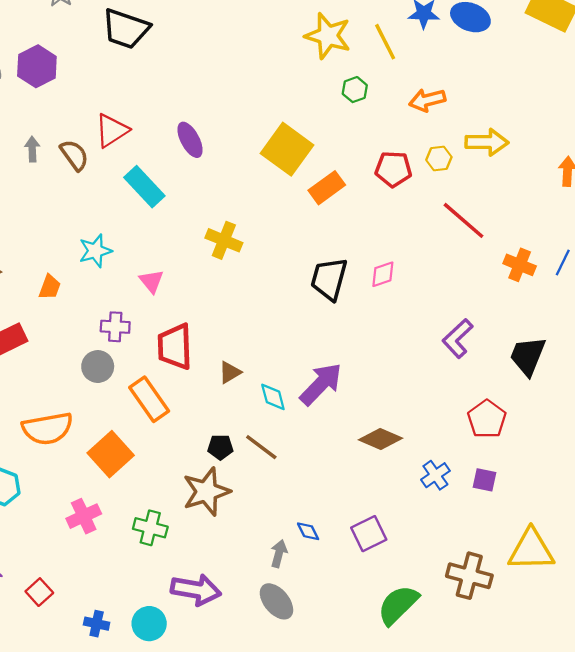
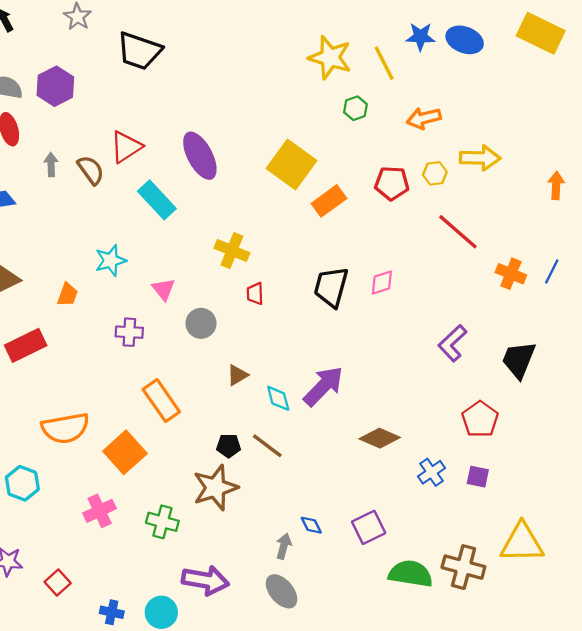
purple ellipse: (190, 140) -> (200, 156), size x1.4
red trapezoid: (175, 347) -> (255, 294), moved, size x0.5
gray circle: (98, 367) -> (201, 323), moved
green semicircle: (398, 605) -> (411, 574), moved, turned 54

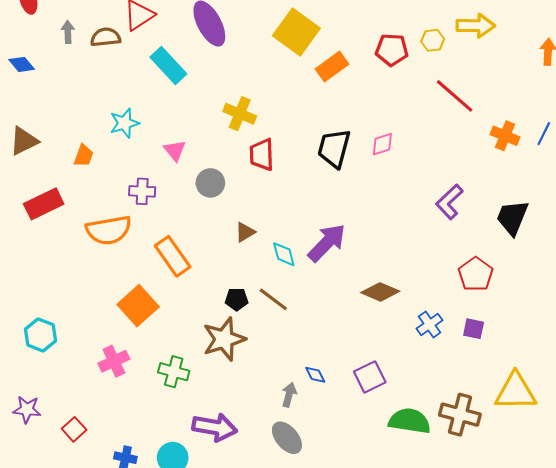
brown semicircle: (91, 170) -> (106, 37), turned -60
red trapezoid: (255, 294) -> (262, 155), size x1.5
orange semicircle: (65, 428) -> (109, 230), moved

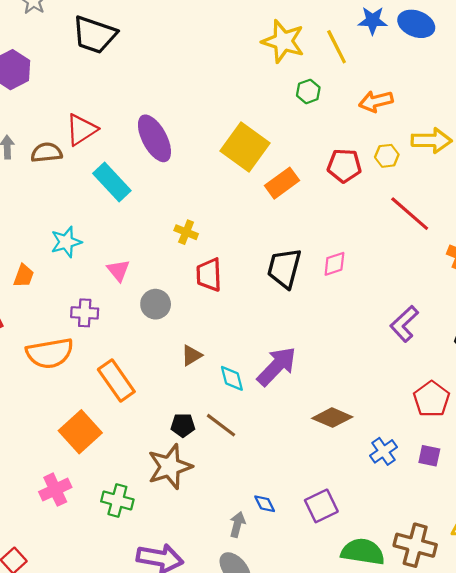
yellow cross: (240, 114) -> (186, 232), size x0.7

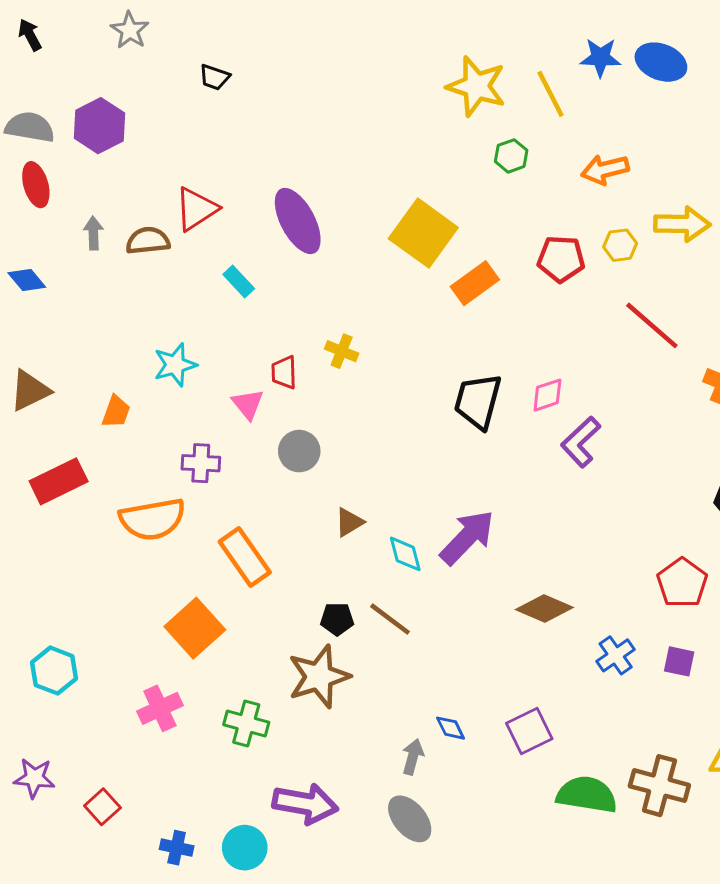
black trapezoid: (94, 35) -> (214, 77), size x0.5
cyan rectangle: (112, 182) -> (239, 282), size x0.6
red trapezoid: (209, 275) -> (284, 372), moved, size x0.7
purple L-shape: (404, 324) -> (581, 442), moved

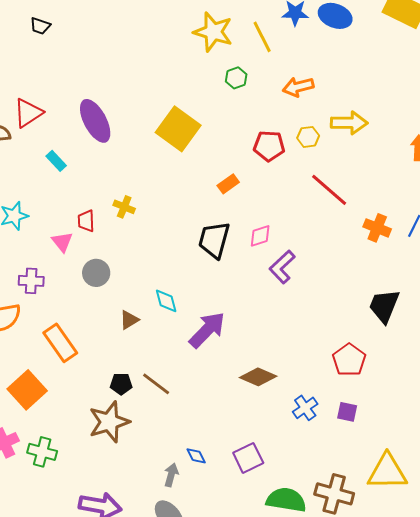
orange rectangle: (475, 283) -> (228, 184), moved, size x0.7
cyan diamond: (405, 554) -> (166, 301), moved
green cross: (246, 723) -> (42, 452), moved

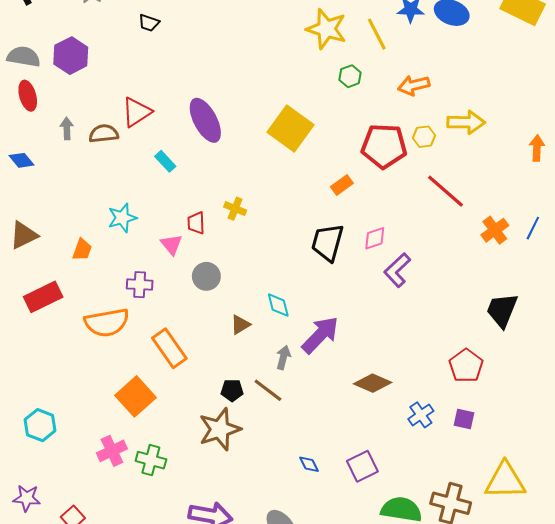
red pentagon: (269, 146) -> (384, 146), size x1.4
orange cross: (377, 228) -> (495, 230), turned 32
gray arrow: (171, 475) -> (283, 357), moved

